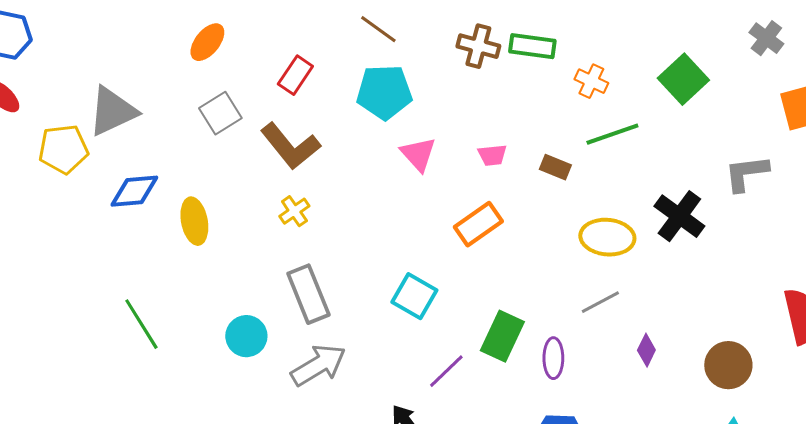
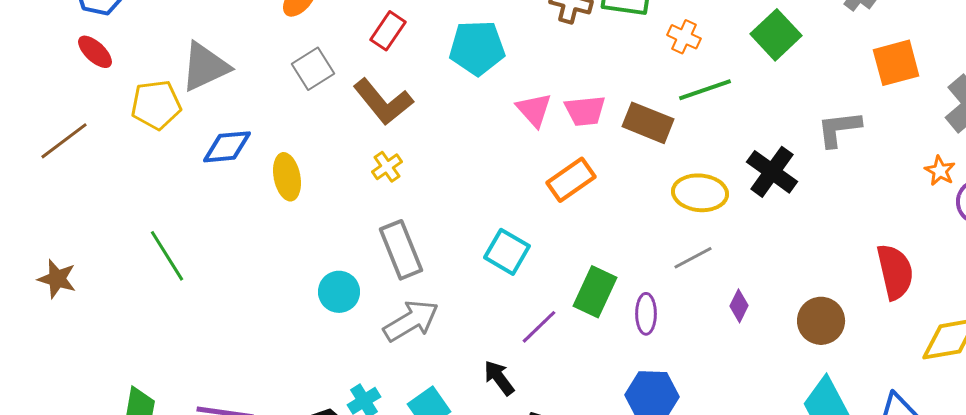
pink triangle: (418, 154) -> (534, 110), moved
pink trapezoid: (492, 155) -> (585, 111), size x1.4
brown rectangle: (555, 167) -> (648, 123), size x1.6
green line: (141, 324) -> (167, 256), moved

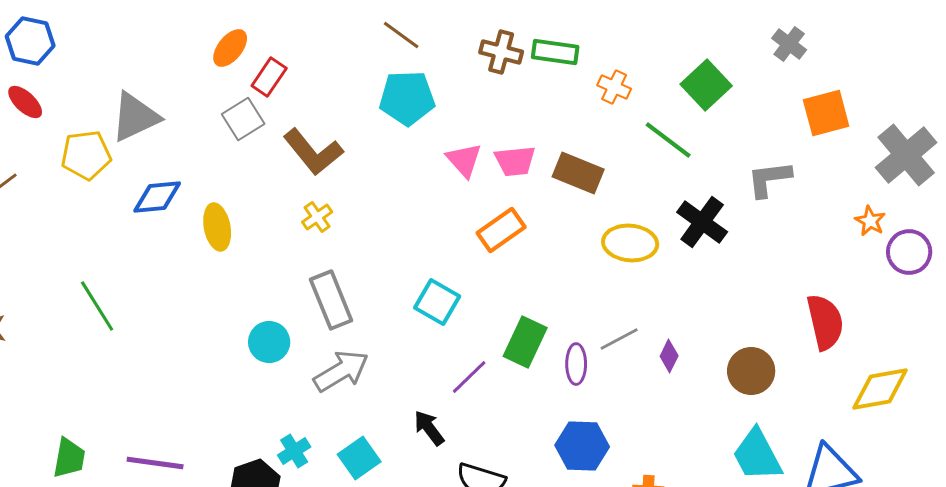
red rectangle: (388, 31) -> (269, 77), moved
green line: (705, 90) -> (668, 140), moved, turned 56
gray line: (693, 258) -> (619, 339), moved

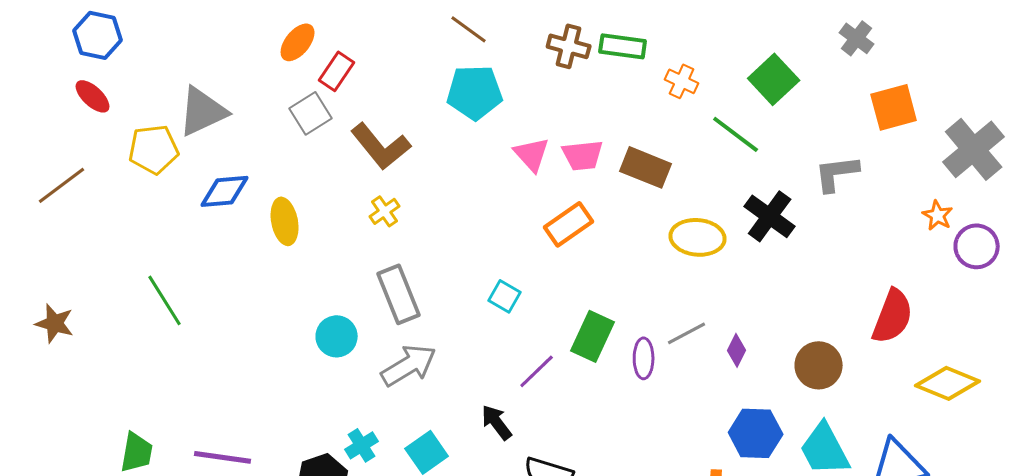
cyan square: (437, 302) -> (505, 296), size x0.7
red semicircle: (825, 322) -> (893, 316), turned 34
yellow diamond: (880, 389) -> (948, 383), turned 32
blue hexagon: (582, 446) -> (756, 433), moved

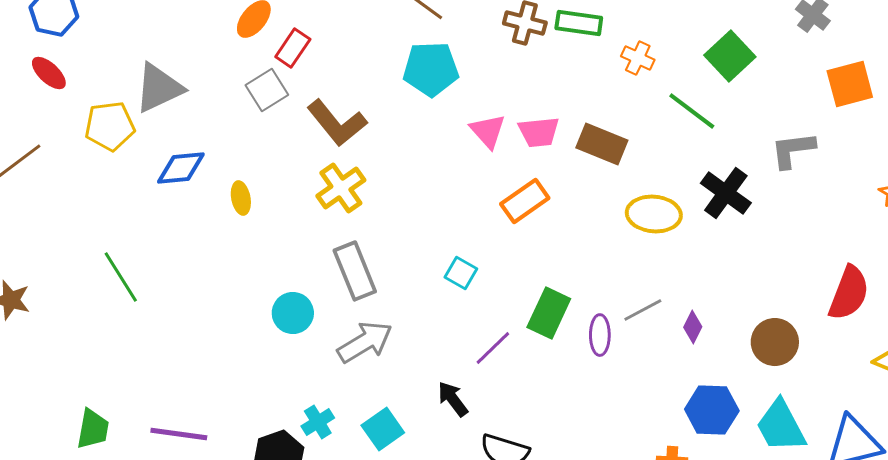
yellow cross: (385, 211) -> (341, 188), size x1.6
yellow ellipse: (285, 221) -> (241, 198), size x0.7

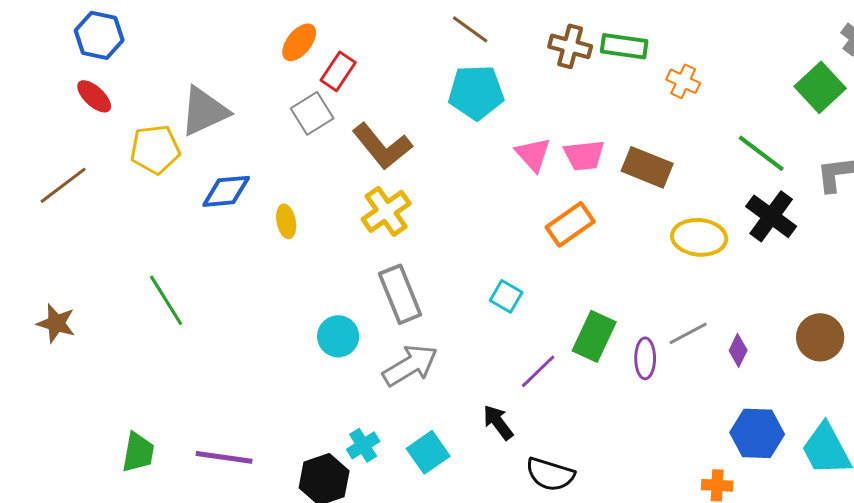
green square: (730, 56) -> (820, 87), moved
green line: (692, 111) -> (761, 153), moved
brown circle: (775, 342) -> (820, 337), moved

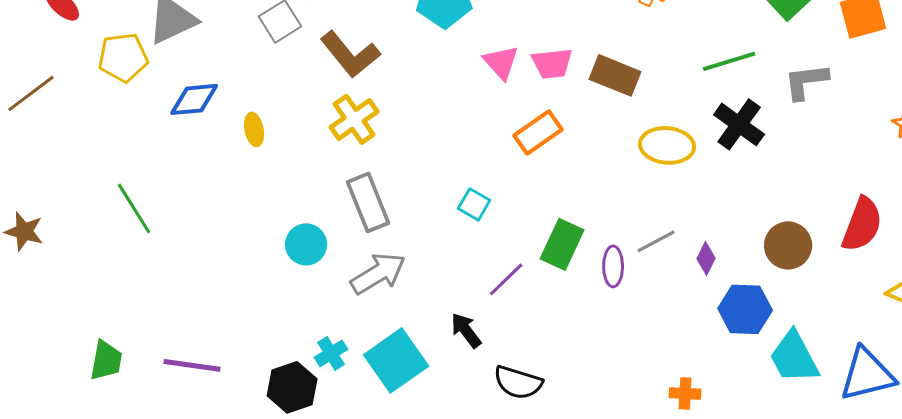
green line: (761, 153) -> (729, 61), turned -54
blue hexagon: (757, 433) -> (745, 309), moved
cyan square: (428, 452) -> (396, 360), size x1.5

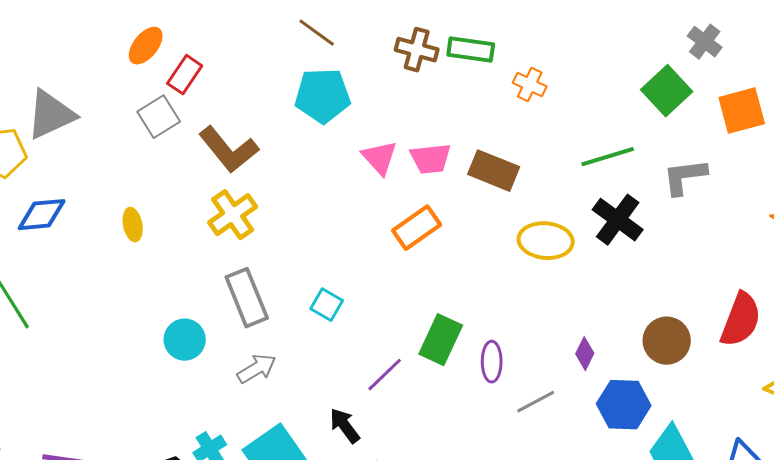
blue diamond: (194, 99) -> (42, 215), moved
cyan square: (474, 204) -> (327, 305), moved
gray line: (656, 241) -> (536, 402), moved
gray arrow: (378, 273) -> (257, 369), size x0.7

